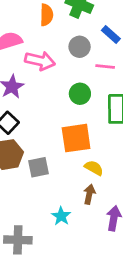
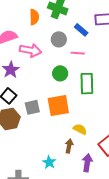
gray square: (39, 167) -> (32, 107), moved
yellow semicircle: (94, 168) -> (80, 129), moved

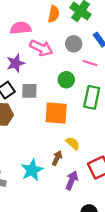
gray square: (32, 107) -> (29, 91), moved
cyan star: (49, 162) -> (32, 170), size x1.5

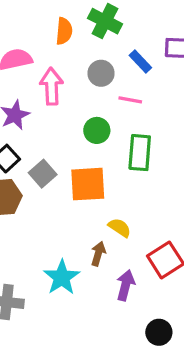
pink arrow: (41, 48) -> (52, 86), turned -110
gray square: (29, 91) -> (43, 174), moved, turned -35

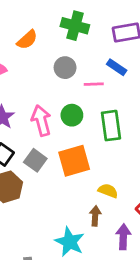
green cross: (105, 21) -> (75, 26), moved
orange semicircle: (64, 31) -> (27, 40), turned 55
blue rectangle: (140, 61) -> (117, 67), moved
pink arrow: (52, 86) -> (41, 121), moved

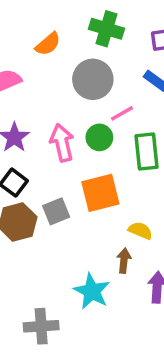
gray circle: (65, 68) -> (93, 79), size x1.5
pink line: (94, 84) -> (122, 113), moved, turned -30
gray square: (35, 160) -> (56, 211), moved, turned 30

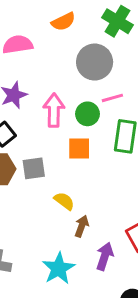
orange square: (100, 193) -> (79, 148), moved, size x0.7
yellow semicircle: (140, 231) -> (64, 201), moved
cyan star: (92, 291) -> (59, 268), moved

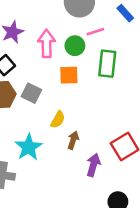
gray square: (34, 168) -> (31, 93), turned 36
yellow semicircle: (64, 201) -> (58, 120), turned 84
cyan star: (59, 268) -> (29, 147), moved

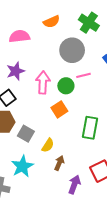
green rectangle: (107, 64) -> (90, 128), moved
orange square: (69, 75) -> (59, 109), turned -35
gray square: (31, 93) -> (26, 134), moved

